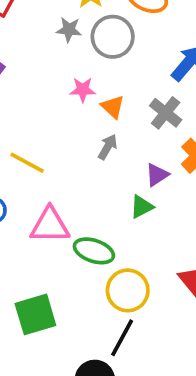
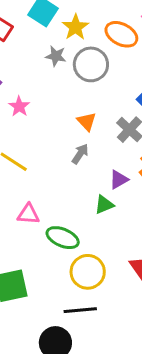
pink star: (83, 90) -> (19, 106), moved, turned 30
pink triangle: (50, 225) -> (28, 214), size x0.7
black line: (122, 338) -> (80, 310), turned 52

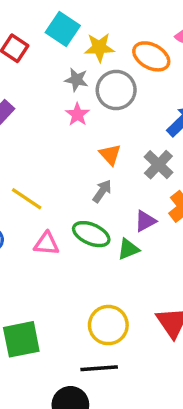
yellow star: (75, 27) -> (99, 47), turned 30
pink star: (19, 106) -> (77, 114), moved
pink triangle: (28, 214) -> (46, 244), moved
green ellipse: (63, 238) -> (91, 234), moved

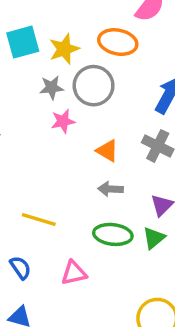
cyan square: (63, 29) -> (23, 42), turned -32
pink star: (77, 114) -> (63, 121), turned -30
gray arrow: (102, 191) -> (110, 189), turned -105
pink triangle: (46, 244) -> (74, 273), moved

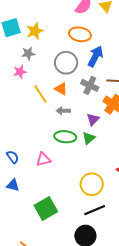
orange ellipse: (118, 42) -> (80, 34), moved
gray circle: (94, 86) -> (66, 63), moved
pink star: (63, 121) -> (20, 72), moved
yellow line: (39, 219) -> (40, 94), moved, turned 42

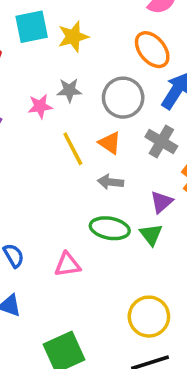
orange ellipse: (80, 34) -> (152, 50), turned 35
gray star: (28, 53) -> (69, 90), moved
green triangle: (89, 138) -> (151, 235), turned -32

